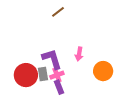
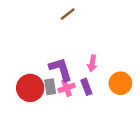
purple rectangle: (59, 87) -> (86, 87), moved

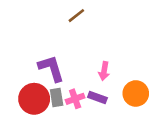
purple L-shape: (61, 69) -> (51, 68), moved
purple rectangle: (86, 87) -> (97, 97), turned -49

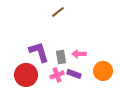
pink arrow: (104, 71) -> (79, 54), turned 80
gray rectangle: (57, 97) -> (61, 57), moved

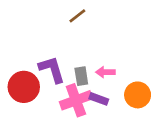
red circle: (26, 75) -> (24, 87), moved
pink cross: (57, 75) -> (76, 100), size x1.6

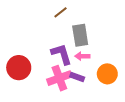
purple L-shape: (52, 69) -> (61, 54), moved
gray rectangle: (81, 76) -> (80, 35), moved, size x1.5

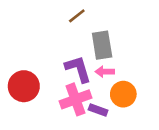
orange circle: (107, 74) -> (123, 94), moved
purple rectangle: (77, 77) -> (98, 110), moved

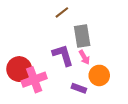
pink arrow: (105, 72) -> (84, 57), turned -120
pink cross: (76, 99) -> (34, 80), moved

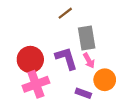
red circle: (19, 69) -> (30, 59), moved

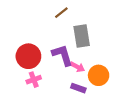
pink arrow: (89, 61) -> (77, 67), moved, turned -32
pink cross: (36, 84) -> (34, 80), size x0.6

